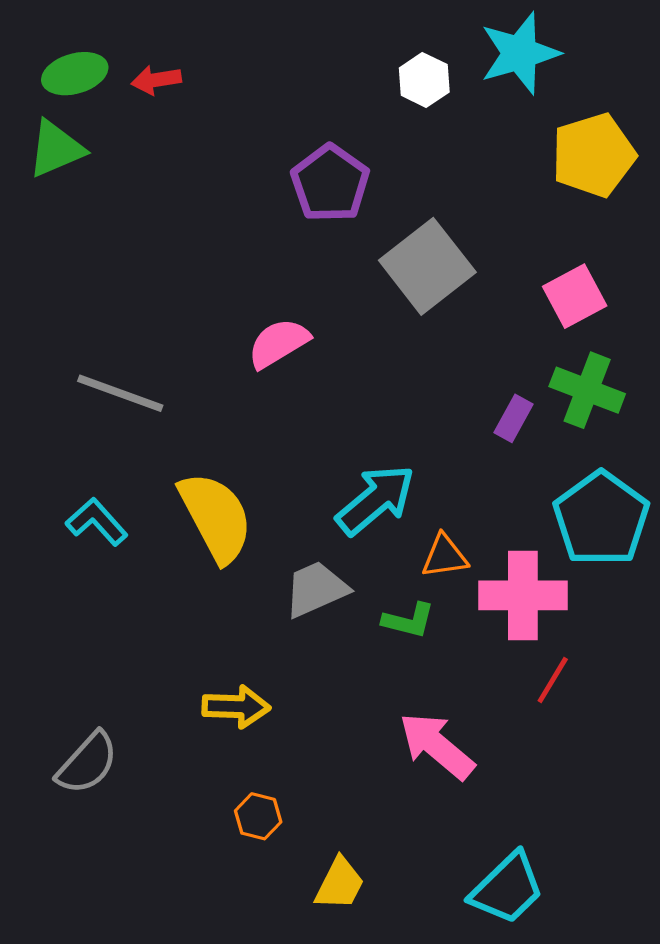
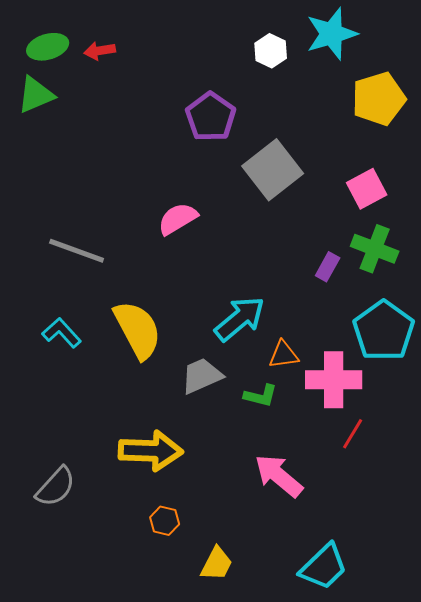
yellow arrow: (236, 707) -> (151, 451), size x1.5

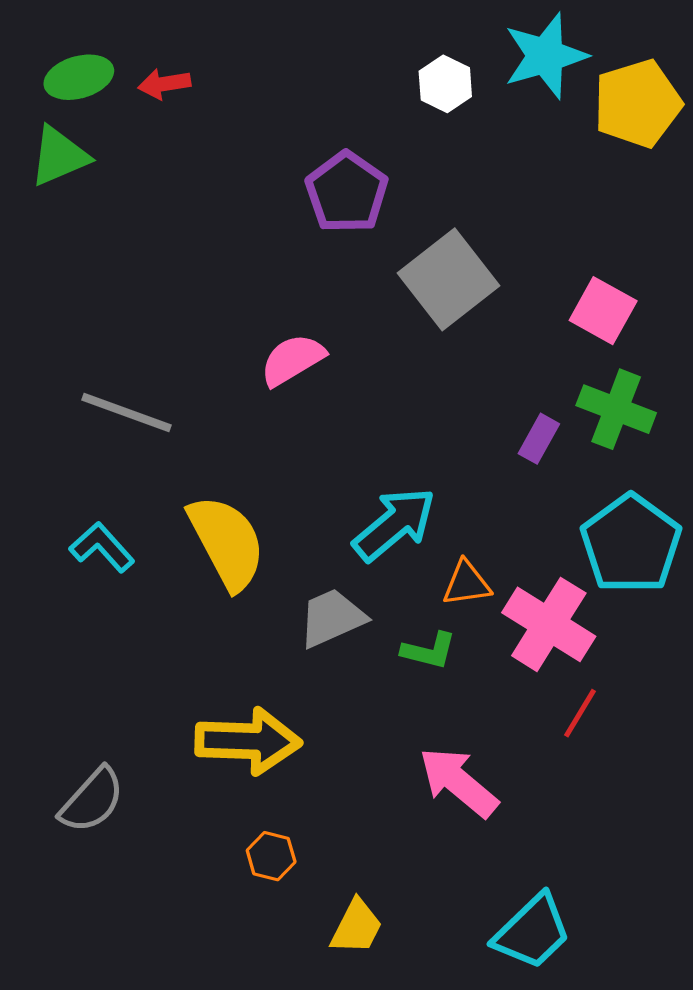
yellow pentagon: (379, 99) -> (638, 104), moved
pink square: (367, 189) -> (603, 311), turned -33
pink cross: (334, 380) -> (549, 624), turned 32

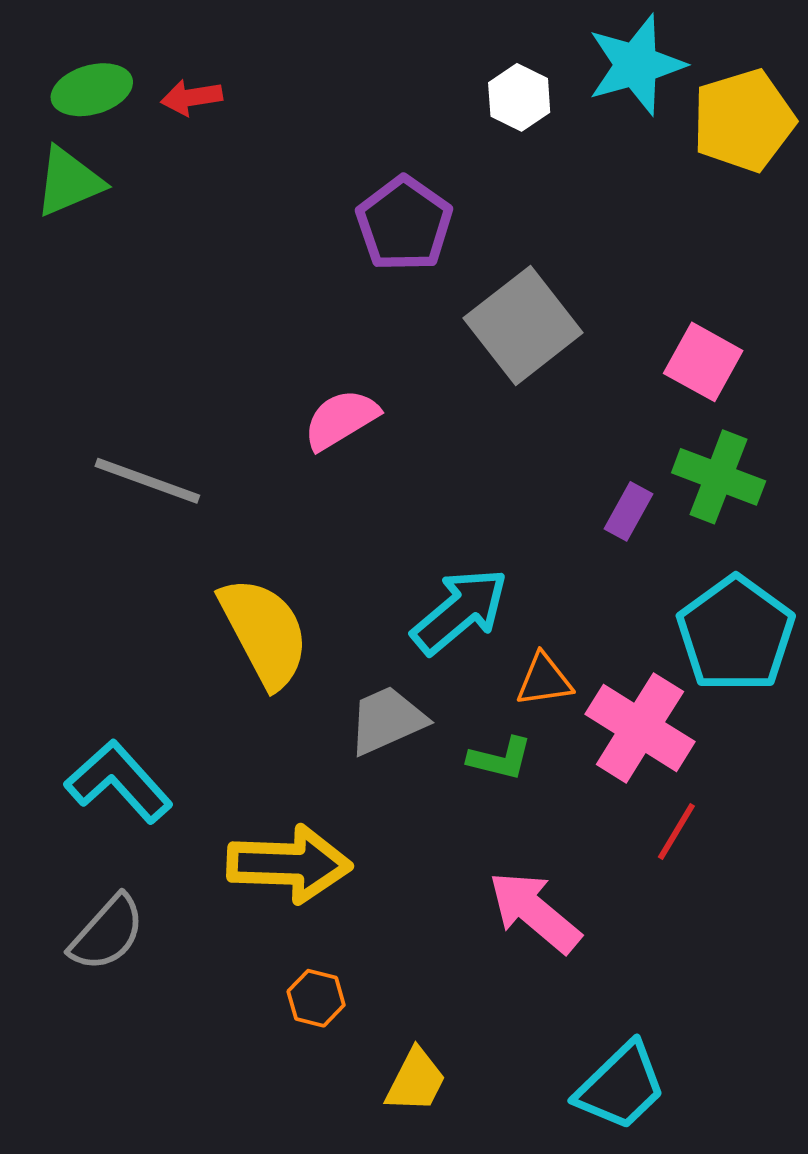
cyan L-shape: (102, 547) -> (119, 782), moved, size x1.4

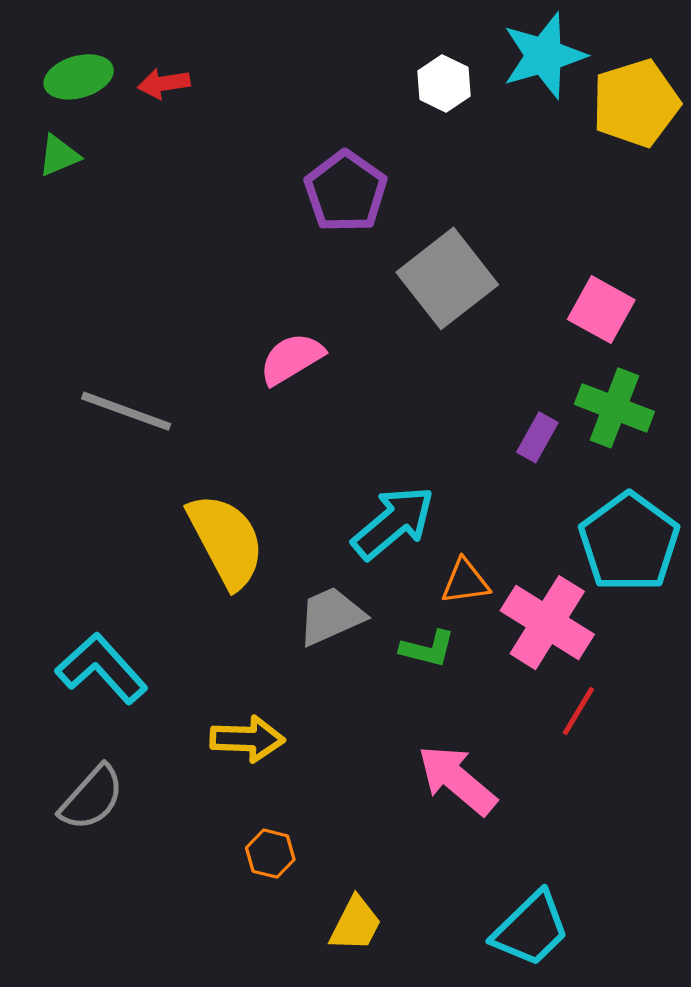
green triangle: (69, 182) -> (59, 156), size x0.7
yellow arrow: (289, 864) -> (247, 739), size x0.7

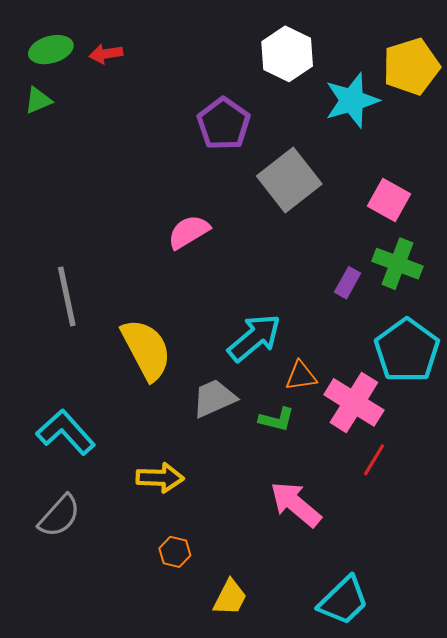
cyan star: (544, 56) -> (352, 100), moved
white hexagon: (444, 83) -> (287, 54), size x1.5
gray line: (126, 411) -> (67, 296), moved, turned 58

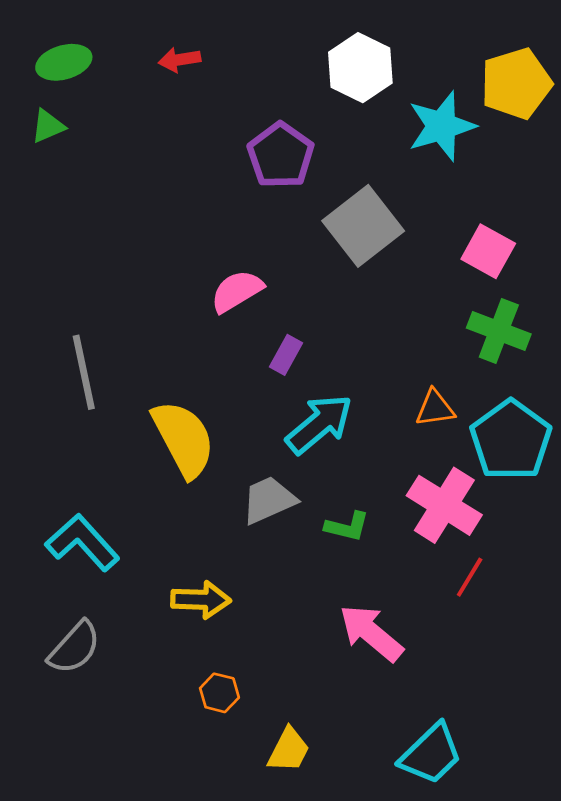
red arrow: (106, 54) -> (180, 60), moved
purple rectangle: (348, 283) -> (286, 355), moved
orange triangle: (301, 376) -> (435, 408), moved

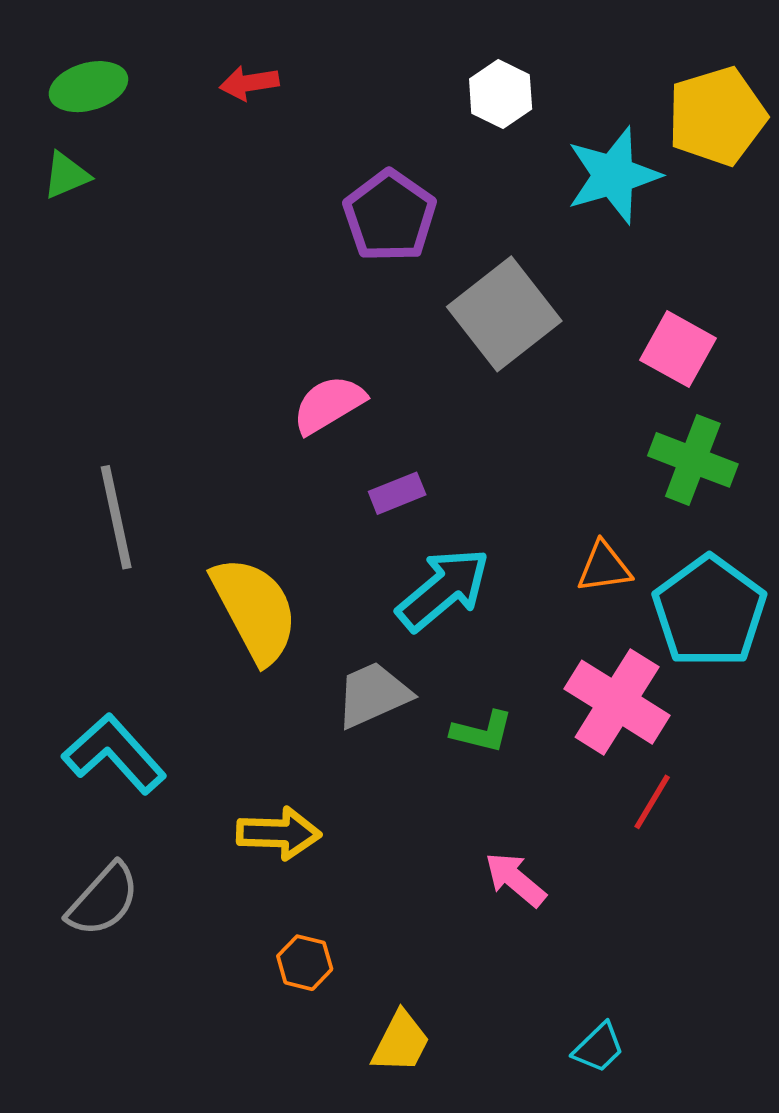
white hexagon: (360, 68) -> (501, 94), size x0.7
purple rectangle: (286, 355) -> (397, 493), turned 39
pink arrow: (371, 633) -> (515, 879), size x0.7
cyan trapezoid: (431, 754) -> (599, 1048), size x0.6

